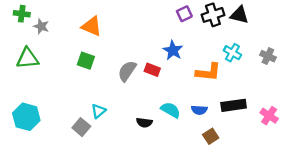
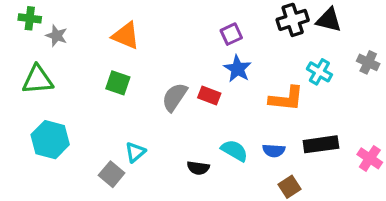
purple square: (184, 14) -> (231, 34), moved
gray cross: (268, 56) -> (368, 62), moved
cyan hexagon: (26, 117) -> (50, 140), moved

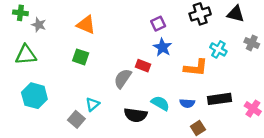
black triangle: (329, 20) -> (236, 14), moved
gray semicircle: (175, 97) -> (123, 78), moved
black semicircle: (198, 168) -> (136, 115), size x1.5

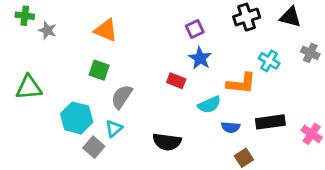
green triangle: (26, 55) -> (29, 87), moved
gray semicircle: (123, 78) -> (122, 97), moved
cyan hexagon: (34, 96) -> (77, 118), moved
cyan semicircle: (160, 103) -> (209, 105), moved, turned 126

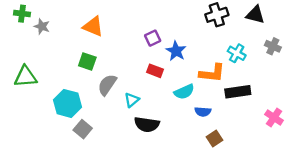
purple square: (195, 29) -> (153, 38), moved
black rectangle: (270, 122) -> (238, 92), moved
cyan triangle: (114, 129) -> (132, 100), moved

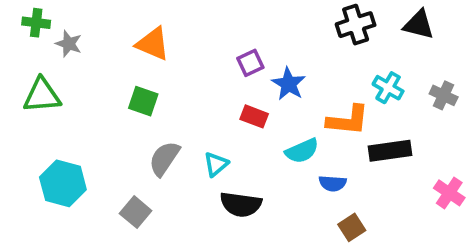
gray cross: (273, 46) -> (444, 95), moved
green triangle: (26, 77) -> (42, 95), moved
gray semicircle: (107, 85) -> (164, 158), moved
cyan hexagon: (68, 103) -> (63, 183), moved

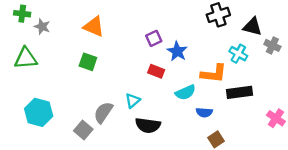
black triangle: (419, 25) -> (252, 27), moved
gray cross: (444, 95) -> (272, 45), moved
gray semicircle: (164, 158) -> (103, 112), moved

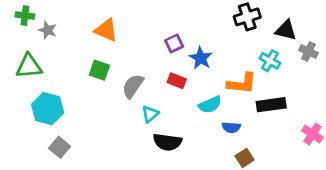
cyan hexagon: (39, 112) -> (48, 109), moved
gray semicircle: (103, 112) -> (133, 86), moved
gray square: (83, 130) -> (60, 147), moved

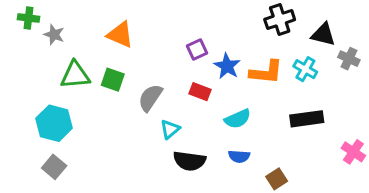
green triangle: (29, 66) -> (75, 75), moved
orange L-shape: (242, 83) -> (266, 72), moved
blue semicircle: (231, 127) -> (239, 156), moved
gray square: (60, 147) -> (54, 167), moved

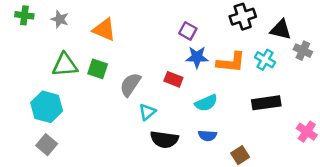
gray star: (54, 35) -> (60, 19), moved
purple square: (197, 50) -> (188, 31), moved, turned -36
blue star: (227, 66) -> (197, 57), turned -30

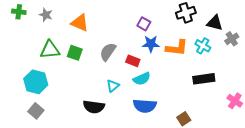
gray cross: (303, 51) -> (232, 39), turned 32
gray semicircle: (130, 85) -> (108, 52), moved
cyan semicircle: (206, 103) -> (142, 79), moved
blue semicircle: (207, 136) -> (145, 106), moved, size x1.6
black semicircle: (164, 139) -> (94, 107), moved

